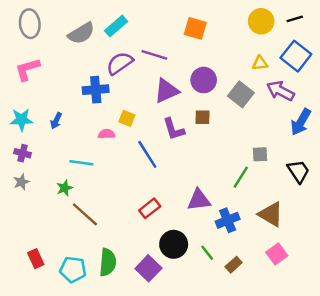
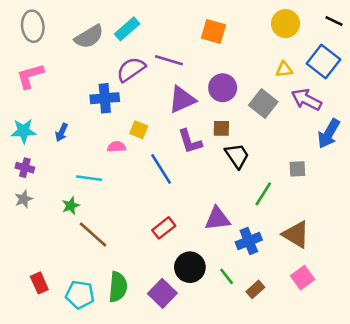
black line: (295, 19) -> (334, 21), moved, turned 42
gray square: (260, 154) -> (297, 169), moved
black trapezoid: (298, 171) -> (237, 156), moved

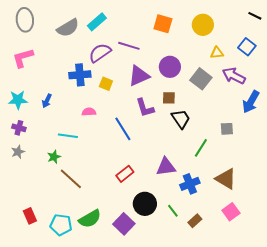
yellow circle: (286, 24) -> (203, 25), moved
blue square: (323, 62) -> (247, 47), size x0.7
yellow square: (139, 130) -> (106, 84), moved
green semicircle: (118, 287) -> (90, 219), turned 55

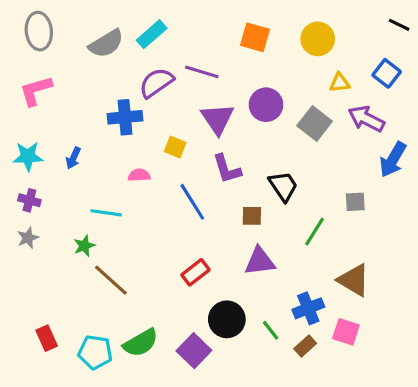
purple triangle: (139, 76) -> (217, 119), turned -40
yellow square: (106, 84) -> (175, 147), moved
brown square: (169, 98) -> (252, 216), moved
blue cross: (190, 184) -> (308, 308), moved
pink square: (231, 212) -> (346, 332), moved, turned -36

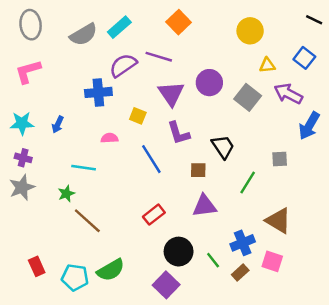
orange square: (255, 37) -> (179, 22), moved, turned 30
gray star: (28, 238) -> (22, 187), size x1.5
purple square: (194, 351) -> (166, 285), moved

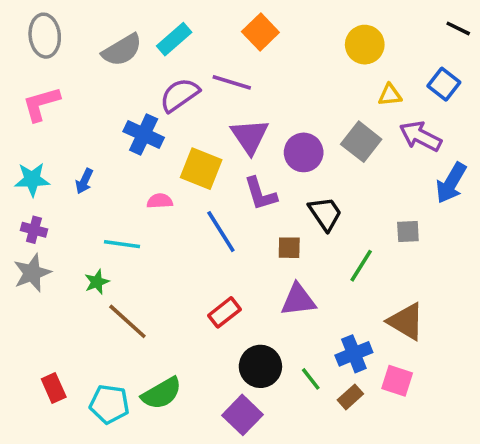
purple circle: (209, 83) -> (304, 152), moved
blue cross: (98, 92) -> (144, 134), turned 30
yellow square: (138, 116) -> (201, 169), size x1.6

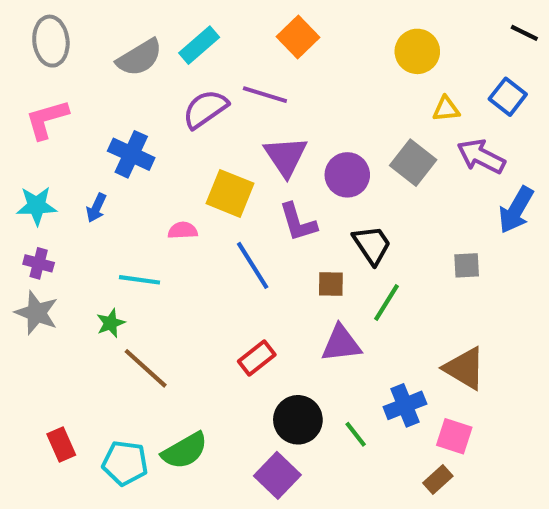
blue cross: (144, 134) -> (131, 154), moved
green line: (361, 266) -> (386, 302), moved
gray star: (32, 273) -> (37, 313), turned -30
brown rectangle: (350, 397) -> (438, 479), moved

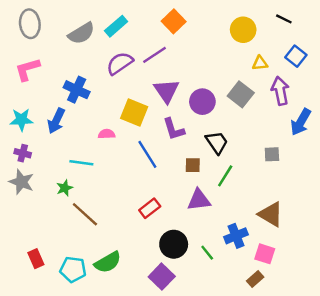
black line: (524, 33) -> (284, 19), moved
purple line: (265, 95) -> (154, 55), turned -50
purple arrow: (481, 156) -> (280, 91), turned 52
blue arrow: (96, 208) -> (56, 121), size x1.5

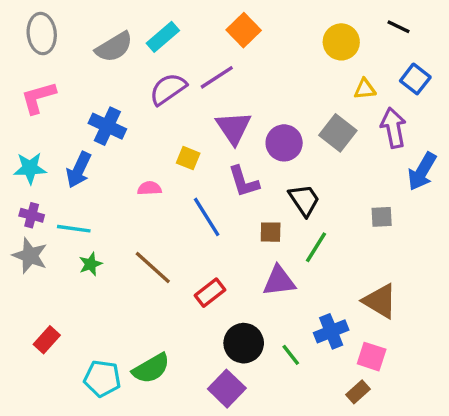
yellow square: (134, 112) -> (188, 158), size x0.6
cyan line: (81, 163) -> (74, 229), moved
brown line: (85, 214) -> (153, 267), moved
red rectangle: (36, 259) -> (47, 340), moved, turned 66

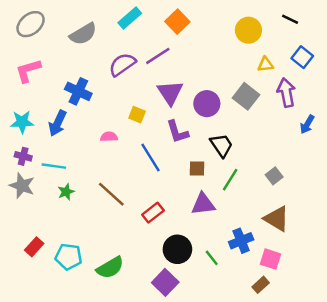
gray ellipse: (42, 34) -> (31, 24), turned 56
cyan rectangle: (163, 37) -> (130, 18), moved
blue arrow: (422, 172) -> (307, 124), size x0.7
gray square: (382, 217) -> (274, 176), moved, turned -35
cyan pentagon: (102, 378) -> (68, 257), moved

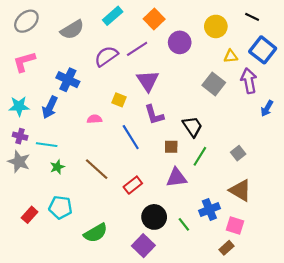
blue square: (302, 57) -> (263, 50), size x1.4
purple circle: (207, 104) -> (180, 42), moved
cyan pentagon: (68, 257) -> (60, 207), moved

